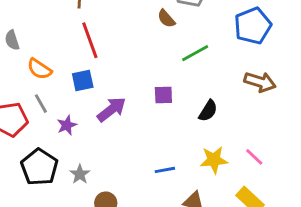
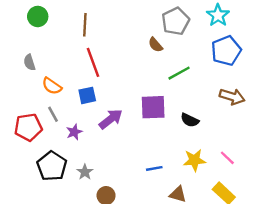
purple square: (163, 95) -> (153, 107), size x1.6
black semicircle: (208, 111) -> (190, 120), turned 84

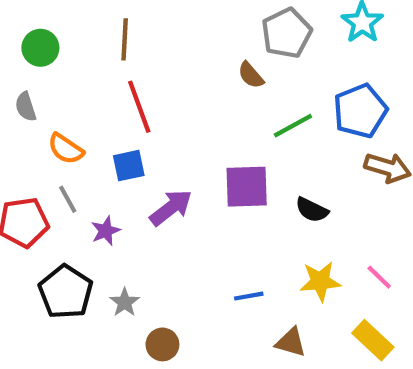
green circle: (38, 16) -> (40, 48), moved
blue pentagon: (226, 51) -> (360, 111), moved

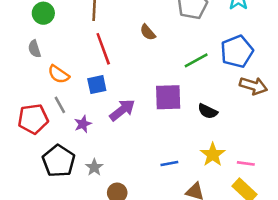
brown semicircle: (251, 75) -> (148, 32), moved
pink line: (379, 277) -> (246, 163), moved, turned -36
yellow star: (320, 281) -> (213, 155), turned -30

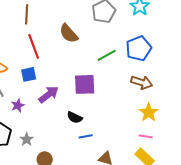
brown semicircle: (148, 32) -> (69, 33), size x1.5
brown arrow: (253, 86) -> (142, 82), moved
black semicircle: (208, 111) -> (75, 117), moved
yellow star: (213, 155) -> (149, 112), moved

